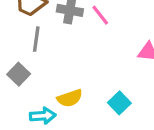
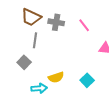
pink line: (100, 15) -> (84, 25), moved

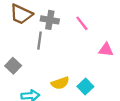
gray line: (35, 40) -> (39, 41), moved
yellow semicircle: (56, 77) -> (60, 83), moved

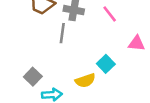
gray square: (13, 66) -> (33, 77), moved
cyan square: (85, 86) -> (106, 64), moved

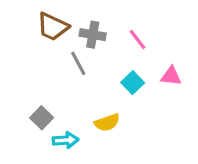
gray line: (62, 33) -> (78, 63), turned -36
cyan square: (106, 64) -> (133, 83), moved

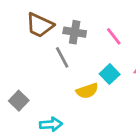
gray square: (42, 118) -> (19, 101), moved
yellow semicircle: (107, 123) -> (87, 91), moved

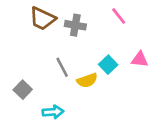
pink line: (114, 36) -> (119, 16), moved
gray line: (62, 57) -> (62, 67), moved

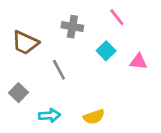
brown trapezoid: (42, 19) -> (25, 43), moved
cyan square: (108, 65) -> (106, 51), moved
yellow semicircle: (87, 80) -> (94, 117), moved

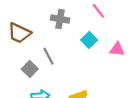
gray square: (18, 93) -> (30, 69), moved

